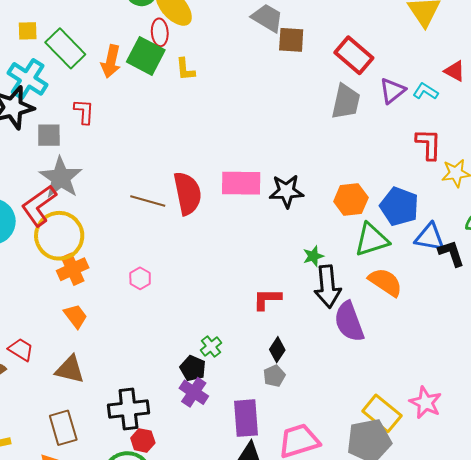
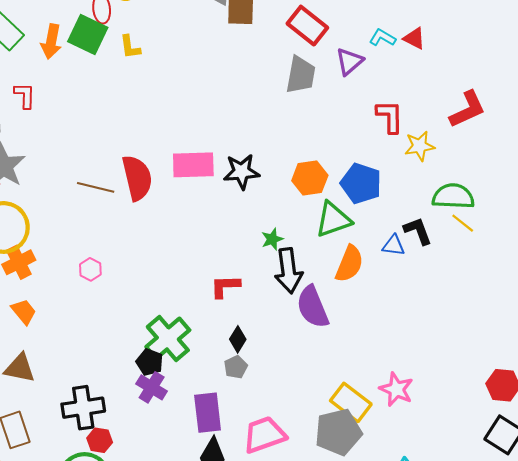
cyan L-shape: (425, 91) -> (382, 38), moved
blue triangle: (430, 237) -> (394, 246), moved, size x0.7
orange semicircle: (385, 282) -> (349, 264), turned 81
green cross: (211, 346) -> (168, 338), size x2.0

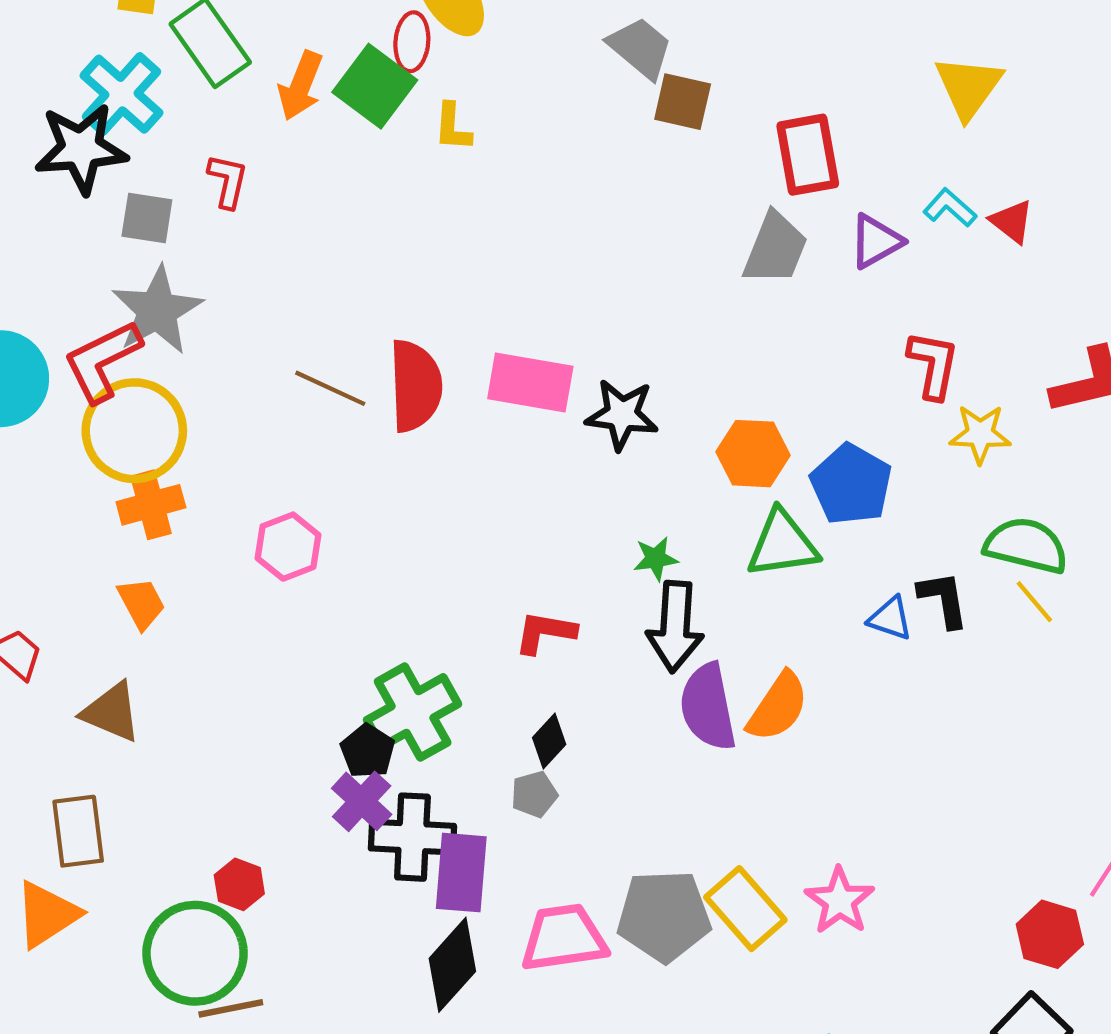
red rectangle: (307, 26) -> (808, 155), turned 30
orange semicircle: (349, 264) -> (778, 707), moved
pink hexagon: (90, 269) -> (288, 547), size x1.4
black cross: (83, 408) -> (412, 837), moved
gray pentagon: (338, 432) -> (664, 916), moved

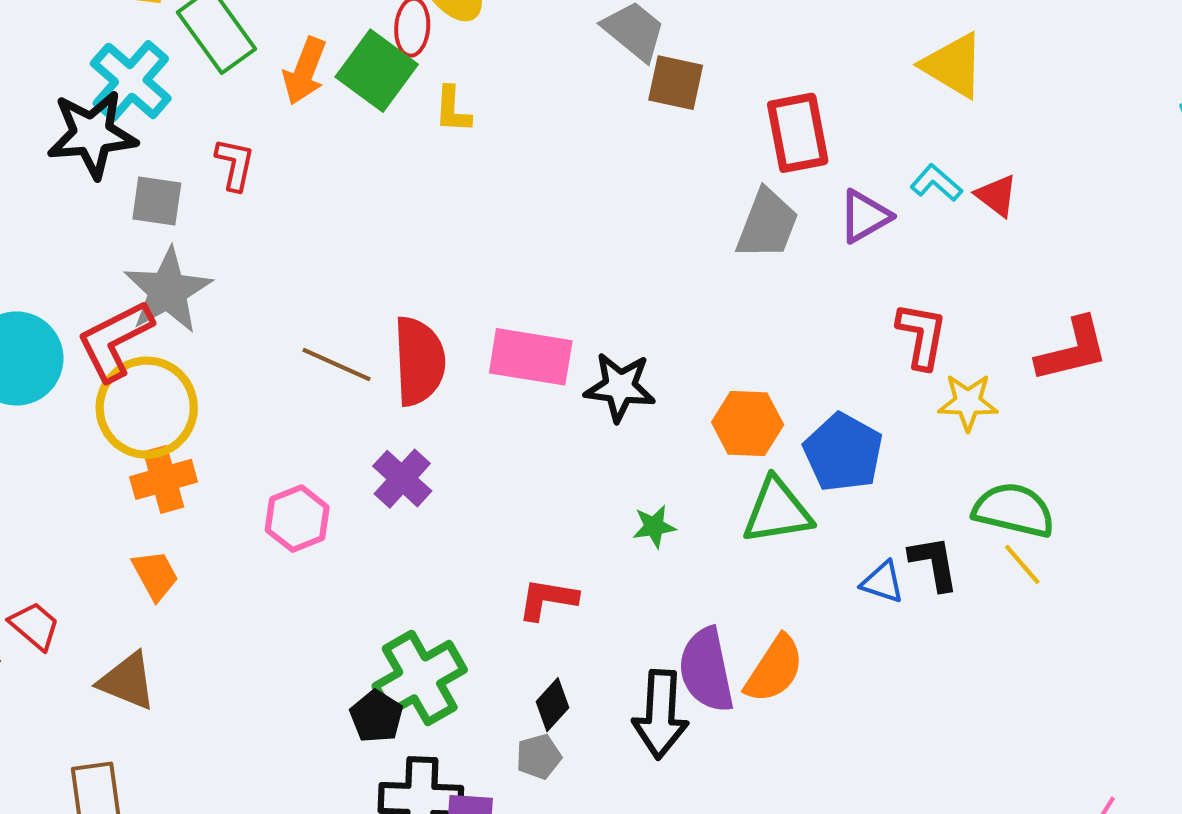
yellow triangle: (968, 87) -> (953, 65), turned -34
black arrow: (675, 627) -> (660, 714), moved
purple cross: (362, 801) -> (402, 479), moved

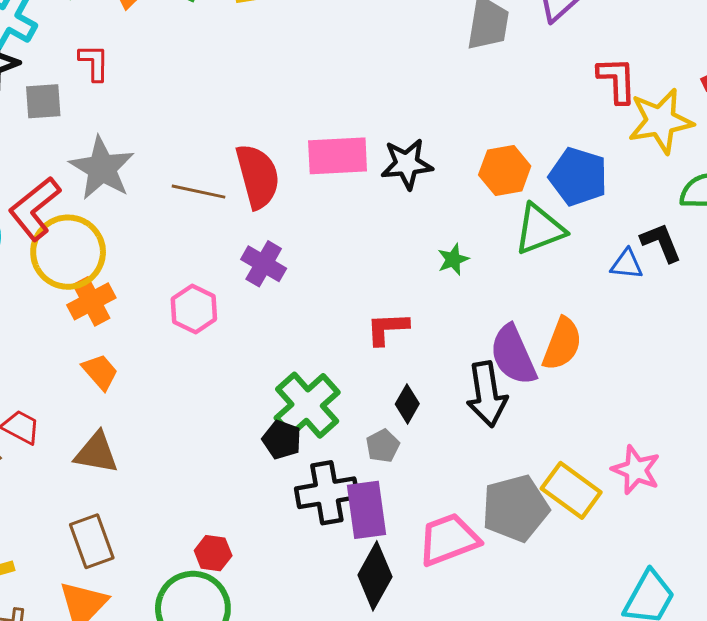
gray star: (168, 291) -> (102, 168), moved
yellow star: (968, 402) -> (661, 121), size x1.5
gray pentagon: (539, 757) -> (383, 446), moved

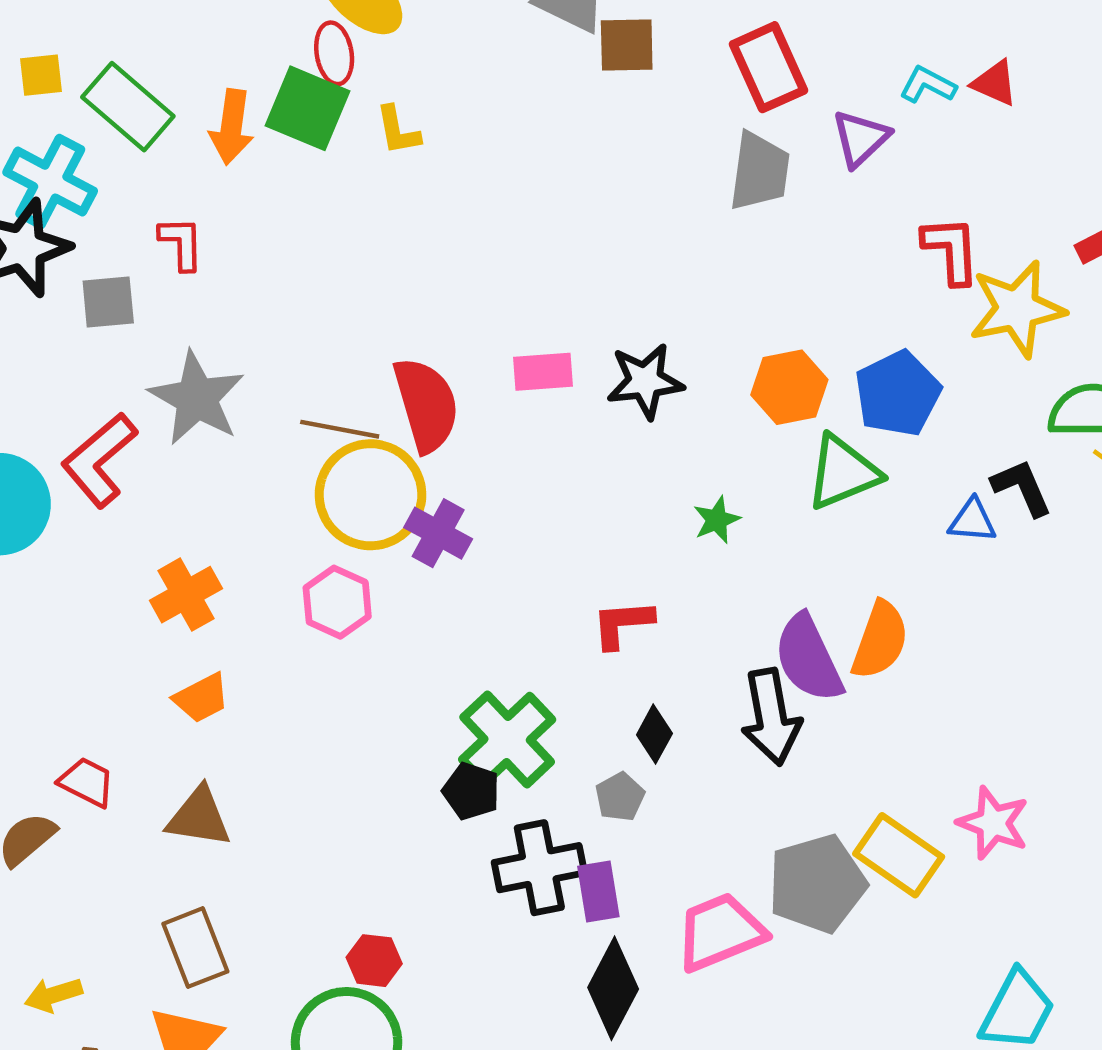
pink rectangle: (338, 156) -> (543, 372), size x0.7
blue pentagon: (578, 177) -> (898, 394), turned 30
yellow circle: (68, 252) -> (370, 495), moved
orange trapezoid: (100, 372) -> (201, 698), turned 105
purple rectangle: (367, 510) -> (598, 891), size x0.7

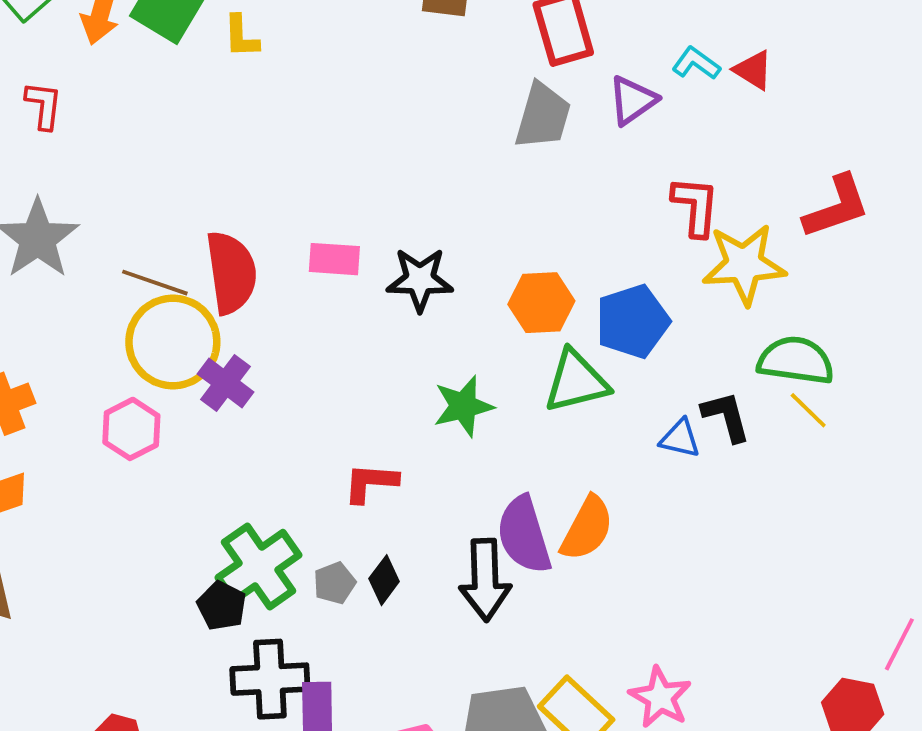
green star: (717, 520) -> (463, 406), size x1.5
gray pentagon: (620, 797) -> (334, 583), moved

